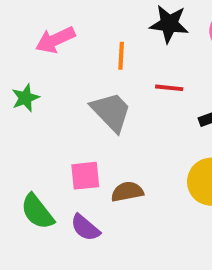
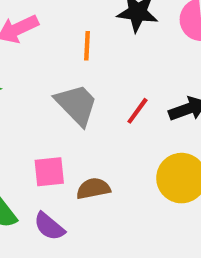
red line: (169, 88) -> (137, 111), moved, turned -60

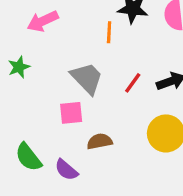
orange line: (87, 46) -> (109, 32), moved
pink square: (49, 172) -> (71, 113), moved

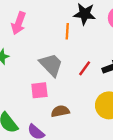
pink arrow: (43, 21) -> (19, 23), turned -45

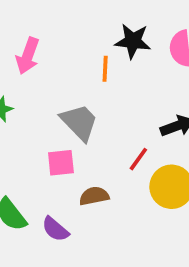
red line: (85, 68) -> (138, 159), moved

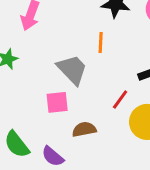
orange line: (105, 69) -> (101, 43), moved

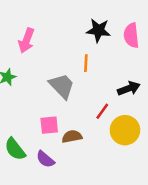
pink square: (57, 102) -> (49, 125), moved

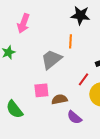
gray trapezoid: (62, 86) -> (51, 59), turned -85
purple semicircle: (45, 159) -> (74, 117), moved

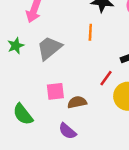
gray trapezoid: (51, 59) -> (49, 48), moved
purple semicircle: (74, 117) -> (67, 131), moved

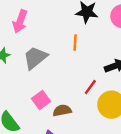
pink square: (55, 91) -> (41, 100), turned -30

